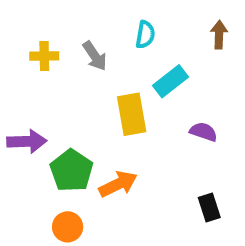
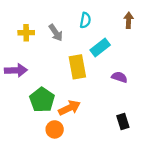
purple arrow: (27, 141) -> (16, 70), moved
orange circle: (68, 227) -> (55, 129), moved

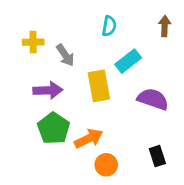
gray arrow: (56, 33) -> (65, 55), moved
purple arrow: (16, 70) -> (48, 90), moved
purple semicircle: (119, 77) -> (153, 99), size x1.5
orange circle: (55, 129) -> (106, 165), moved

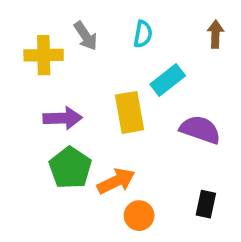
yellow cross: (33, 42) -> (44, 55), size x1.4
gray arrow: (65, 55) -> (86, 36), moved
black rectangle: (157, 156) -> (206, 204), turned 30

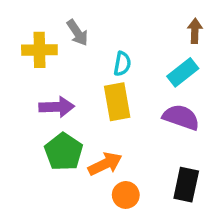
cyan semicircle: (143, 34) -> (122, 64), moved
cyan rectangle: (168, 80) -> (183, 72), moved
black rectangle: (206, 204) -> (186, 185), size x1.4

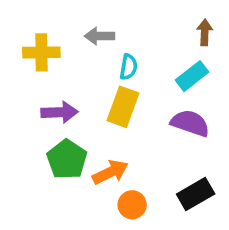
gray arrow: (77, 33) -> (99, 36), moved, turned 124
yellow rectangle: (117, 102) -> (123, 107), turned 30
black rectangle: (186, 185) -> (196, 194), turned 48

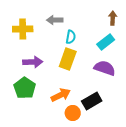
green pentagon: (67, 159) -> (25, 88), moved
black rectangle: (196, 194) -> (92, 101), moved

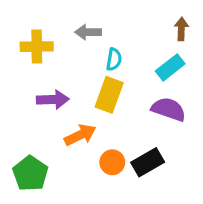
green pentagon: (25, 88) -> (30, 174), moved
orange arrow: (61, 95) -> (80, 135), moved
orange circle: (73, 113) -> (112, 162), moved

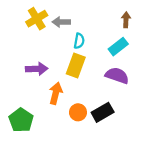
yellow cross: (37, 47) -> (37, 19), moved, turned -30
orange arrow: (80, 135) -> (56, 93), turned -50

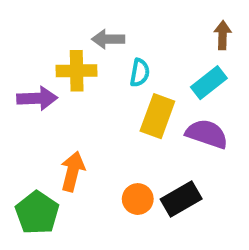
yellow cross: (37, 19) -> (77, 71), moved, turned 30
yellow rectangle: (76, 65) -> (157, 116), moved
purple arrow: (37, 69) -> (37, 98), moved
orange arrow: (56, 93) -> (73, 171), moved

